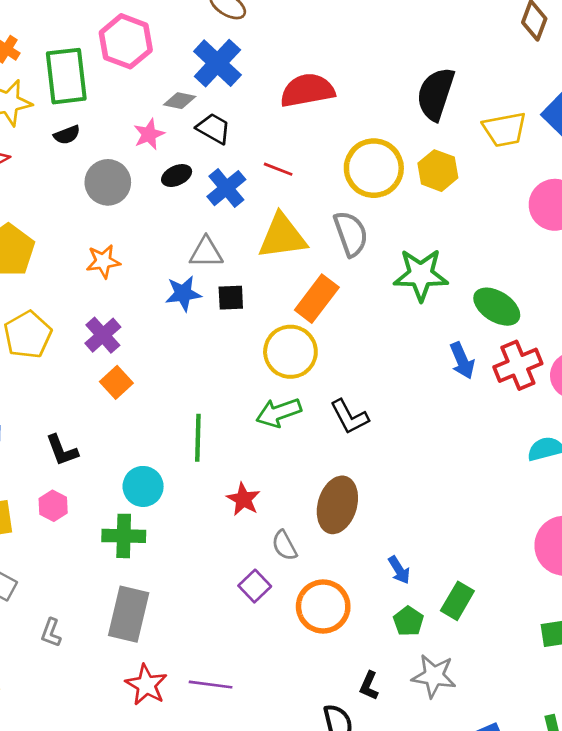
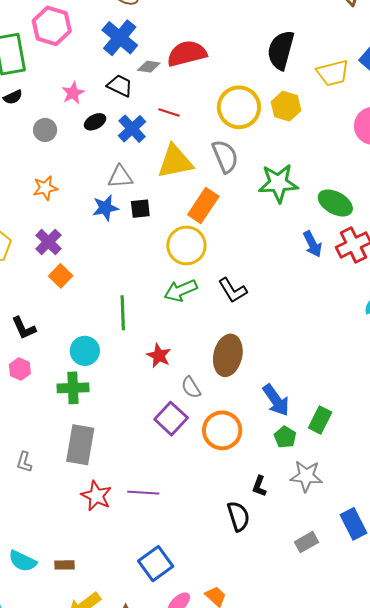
gray diamond: (180, 101) -> (149, 67), moved
gray circle: (108, 182) -> (45, 130), size x0.7
blue arrow: (399, 570) -> (276, 400), size x1.6
purple square: (255, 586) -> (171, 419), size x1.4

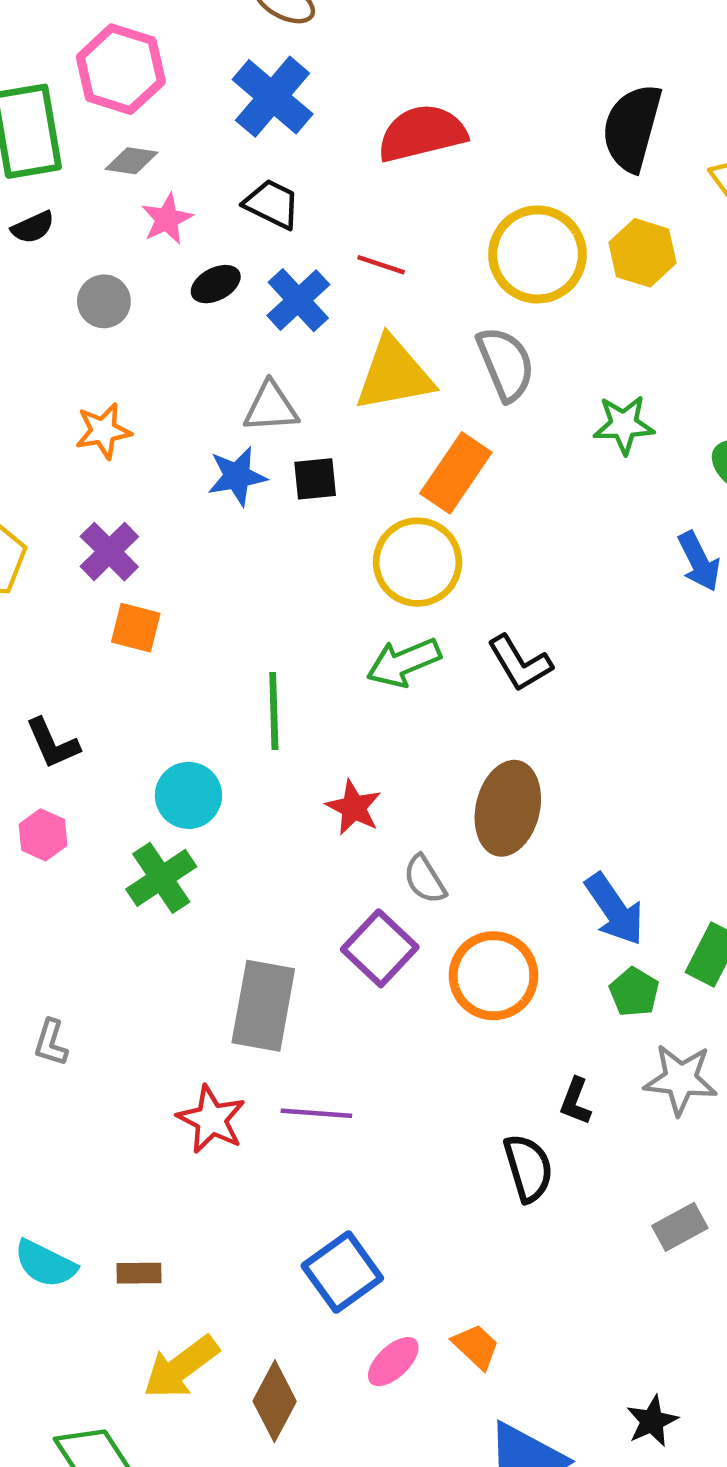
gray diamond: (149, 67) -> (131, 161), moved
green star: (278, 183) -> (624, 425), size x0.7
orange square: (61, 276) -> (136, 628), turned -30
green cross: (73, 388) -> (161, 878), turned -32
gray rectangle: (80, 445) -> (263, 1006), moved

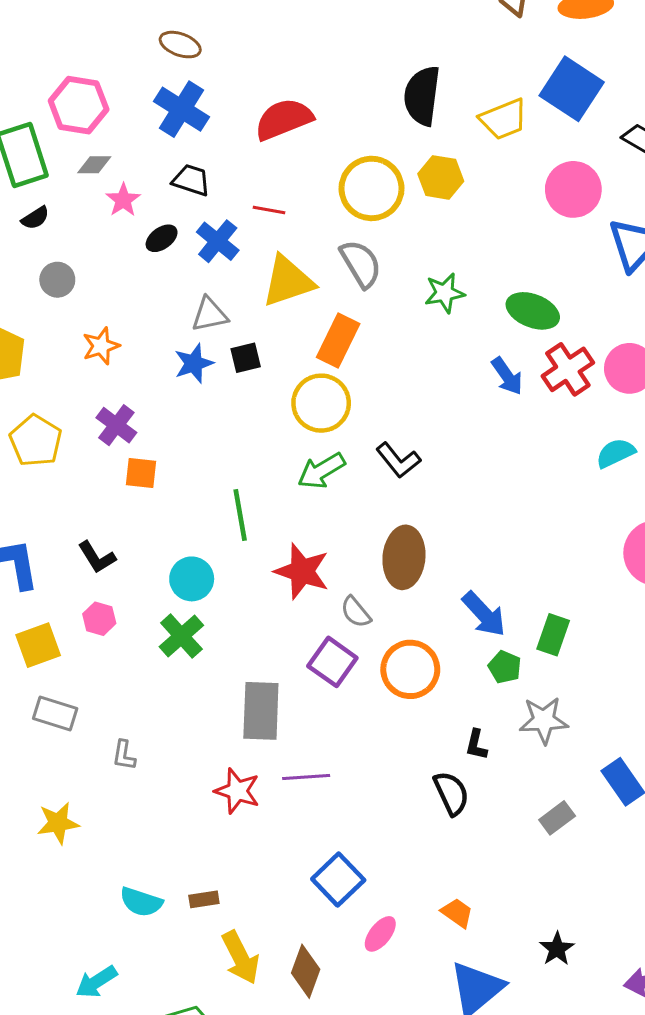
gray circle: (104, 301) -> (57, 280), moved
red star: (354, 807) -> (302, 571), size x1.5
orange trapezoid: (476, 1346) -> (457, 913), moved
yellow arrow: (181, 1367) -> (241, 958), turned -72

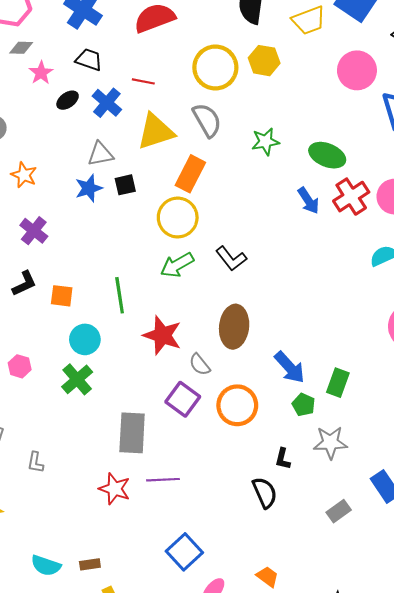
orange star: (101, 346) -> (24, 175), turned -30
orange square: (141, 473) -> (62, 296), moved
black L-shape: (97, 557) -> (24, 284), moved, turned -84

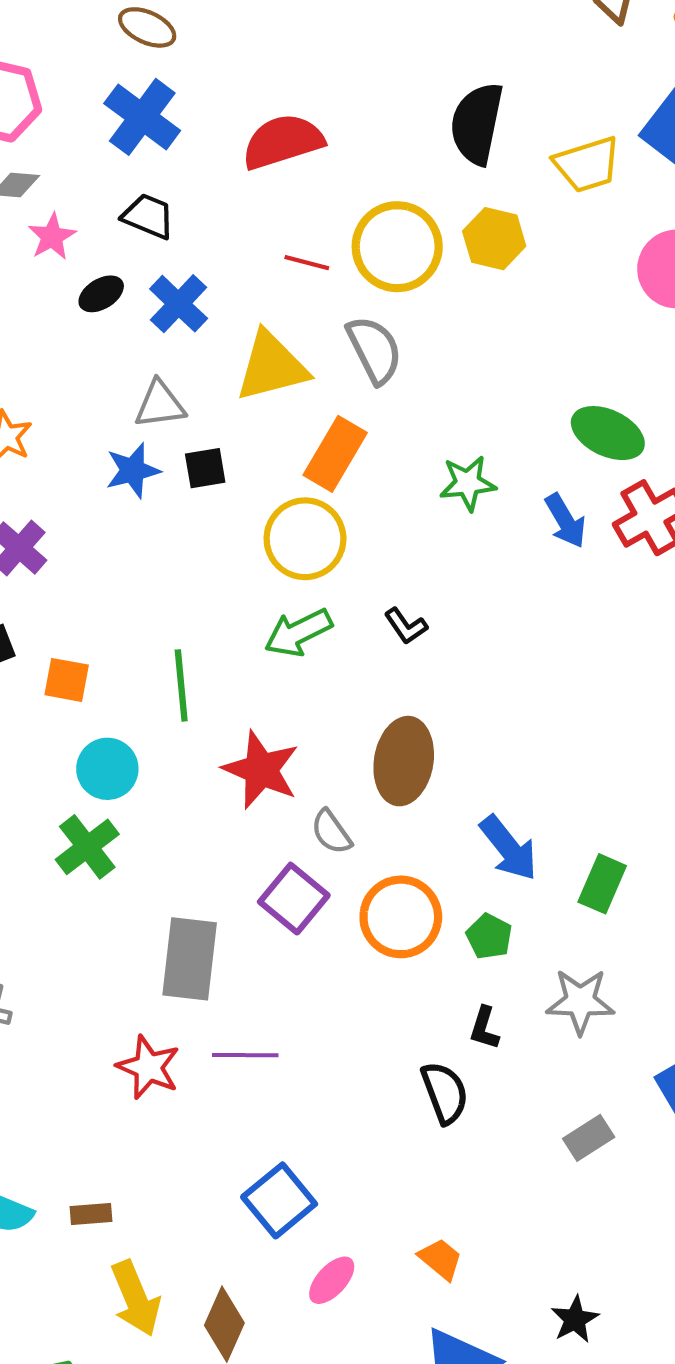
red line: (143, 81) -> (307, 263), moved
green star: (265, 142) -> (468, 483), moved
black L-shape: (231, 258) -> (406, 626), size x0.7
green pentagon: (304, 405) -> (489, 936), moved

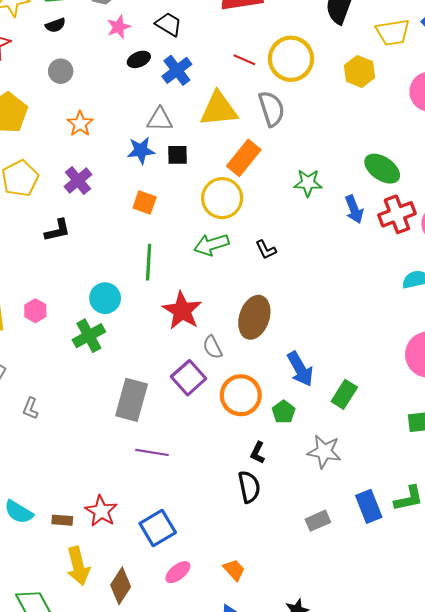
yellow hexagon: (494, 239) -> (360, 71), moved
orange square: (67, 680) -> (145, 203), moved
black L-shape: (484, 1028) -> (258, 453), moved
red star: (148, 1067) -> (101, 511), moved

